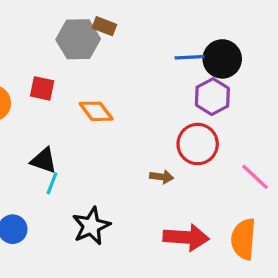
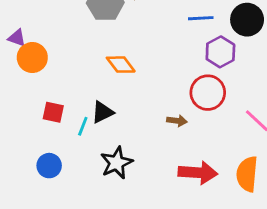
black circle: (222, 59) -> (247, 20), moved
red square: (42, 88) -> (53, 112), moved
black triangle: (44, 160) -> (102, 112), moved, turned -45

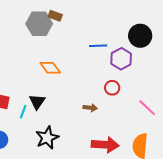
blue line: (201, 18) -> (98, 46), moved
red circle: (208, 93) -> (112, 88), size x0.6
black triangle: (102, 112) -> (37, 102), turned -30

